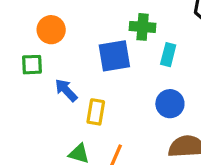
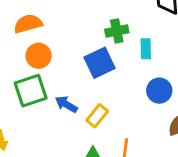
green square: (32, 65) -> (31, 91), size x1.6
yellow rectangle: (96, 112) -> (97, 116), turned 45

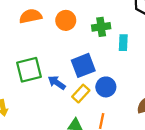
orange circle: (39, 56) -> (66, 20), moved
blue square: (100, 63) -> (83, 65), moved
blue circle: (159, 91) -> (106, 87), moved

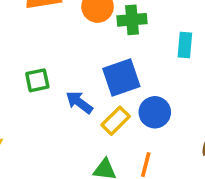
green cross: (101, 27) -> (132, 20), moved
green square: (29, 70) -> (37, 80), size x0.6

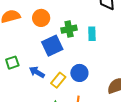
green cross: (132, 20) -> (69, 29), moved
blue square: (121, 78) -> (52, 46), moved

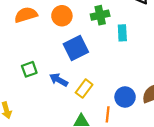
green cross: (69, 29) -> (100, 15), moved
blue circle: (79, 73) -> (125, 97), moved

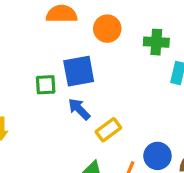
blue square: (76, 48) -> (79, 71), moved

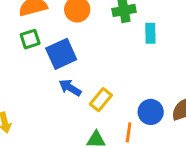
green square: (46, 85) -> (30, 39), moved

